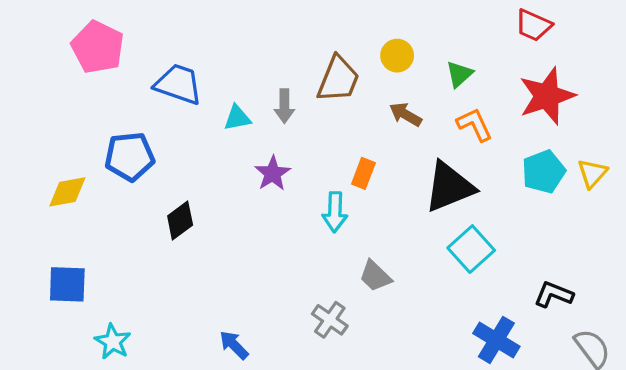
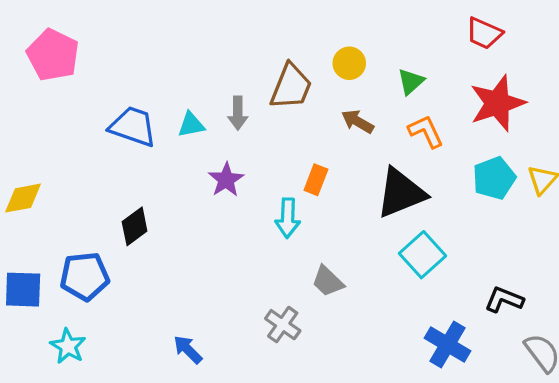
blue trapezoid: (178, 84) -> (133, 126), moved
blue pentagon: (130, 157) -> (85, 276), moved

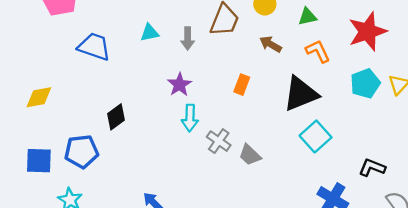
green triangle: (411, 82) -> (307, 17), turned 30
cyan triangle: (191, 125) -> (150, 33), moved
blue trapezoid: (133, 126) -> (94, 47), moved
cyan arrow: (288, 218) -> (190, 118), moved
gray cross: (283, 325) -> (219, 141), moved

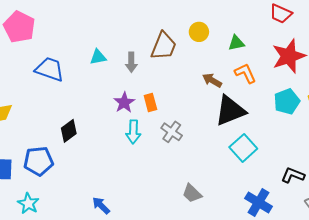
brown arrow: (271, 44) -> (212, 80), moved
orange rectangle: (242, 85) -> (150, 103), moved, turned -36
gray cross: (219, 141) -> (172, 132), moved
gray trapezoid: (250, 155) -> (192, 193), moved

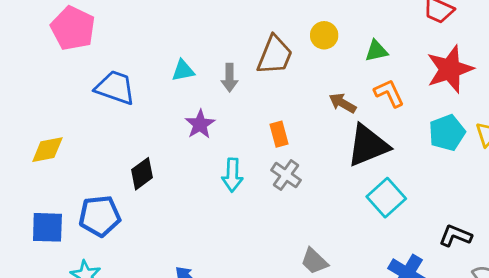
purple star: (124, 103) -> (200, 124), moved
orange rectangle: (150, 103) -> (279, 134), moved

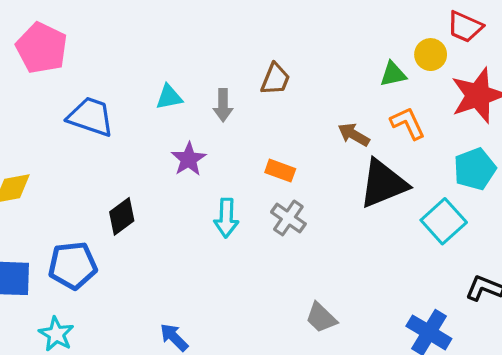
yellow circle: (324, 35) -> (431, 55), moved
brown trapezoid: (275, 55) -> (275, 79), size x0.7
orange rectangle: (279, 134) -> (280, 171), turned -55
cyan square: (386, 198) -> (444, 221), moved

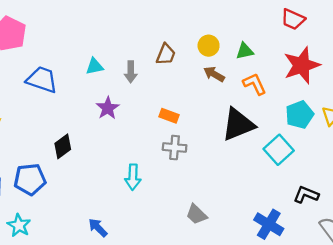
yellow circle: (431, 55) -> (209, 46), moved
brown arrow: (354, 135) -> (214, 74), moved
cyan arrow: (226, 218) -> (133, 177), moved
gray cross: (288, 218) -> (175, 148), turned -30

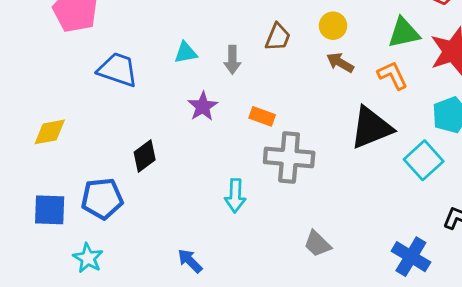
green triangle: (245, 51) -> (404, 33), moved, size x1.4
orange rectangle: (169, 116) -> (262, 116), moved
gray cross: (175, 148) -> (289, 157), size x1.6

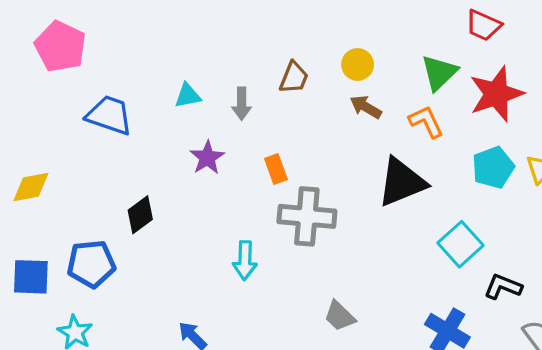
green triangle: (404, 33) -> (439, 73), turned -32
orange rectangle: (262, 116) -> (276, 169), turned 50
cyan square: (424, 160) -> (460, 244), moved

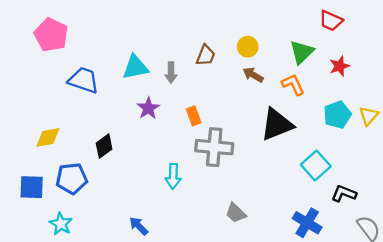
red star: (496, 94) -> (339, 66), size x0.6
cyan triangle: (188, 96) -> (135, 67), size x1.5
yellow diamond: (31, 187) -> (48, 137), moved

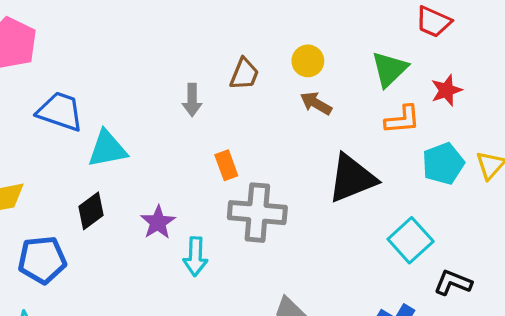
cyan triangle: (135, 67) -> (107, 149), moved
orange L-shape: (293, 84) -> (402, 120), moved, turned 110
purple star: (148, 108) -> (158, 222), moved

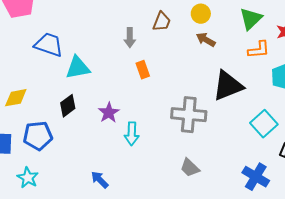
orange rectangle: (226, 165) -> (143, 70), moved
gray cross: (257, 213) -> (189, 115), moved

